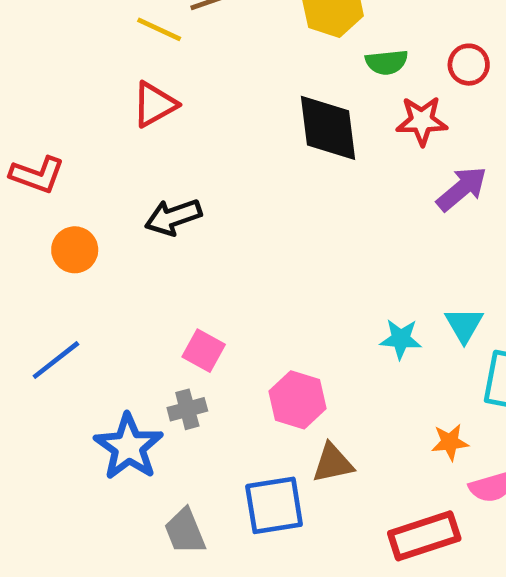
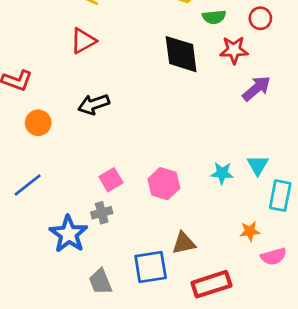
pink square: (204, 351) -> (111, 180), turned 30
pink hexagon: (298, 400) -> (164, 184), moved
red rectangle: (424, 536) -> (211, 284), moved

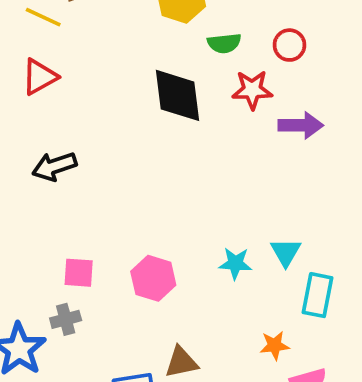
purple arrow: (256, 88) -> (301, 125), moved, turned 40
pink square: (111, 180) -> (79, 273), turned 35

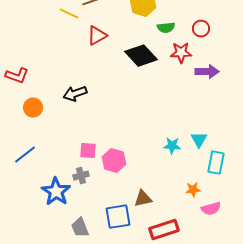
red triangle: (39, 77) -> (97, 36), moved
black diamond: (178, 95) -> (141, 56), turned -36
pink hexagon: (153, 278) -> (114, 161), moved

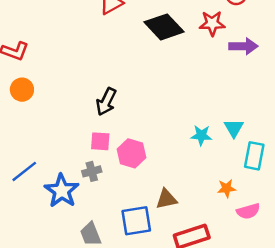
black arrow: (75, 94) -> (106, 102), moved, turned -45
orange circle: (33, 108) -> (22, 90), moved
blue line: (25, 155) -> (24, 171), moved

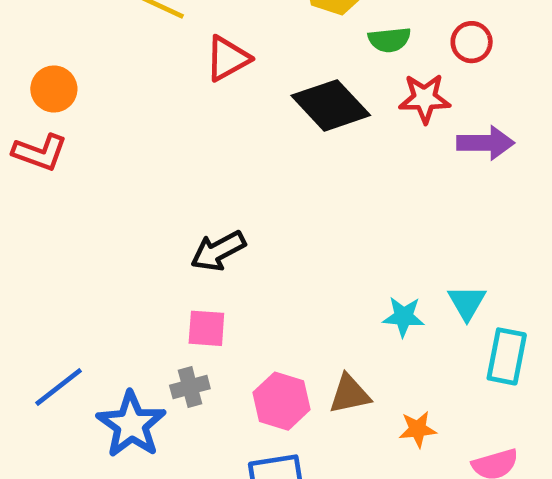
orange circle: (22, 90) -> (54, 89), moved
black arrow: (106, 102) -> (218, 251), turned 36
pink hexagon: (131, 153) -> (281, 401), moved
orange star: (227, 188) -> (418, 429), moved
brown triangle: (166, 199) -> (350, 394), moved

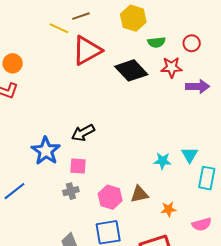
red triangle: (228, 58) -> (87, 50), size x1.5
blue star: (131, 425) -> (46, 151), moved

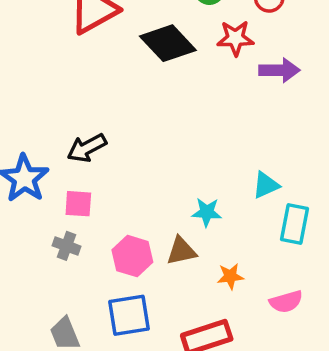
cyan triangle: (190, 155) -> (266, 185), turned 36
cyan star: (162, 161) -> (207, 212), moved
gray cross: (71, 191) -> (66, 246), turned 35

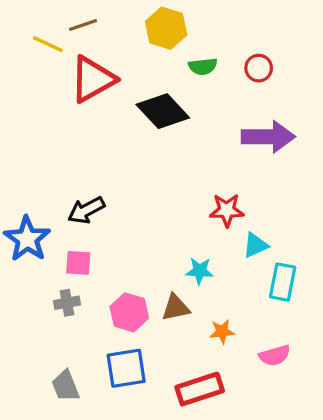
red star: (235, 38) -> (227, 210), moved
purple arrow: (279, 70) -> (268, 137), size x1.4
gray cross: (66, 246) -> (67, 303), turned -30

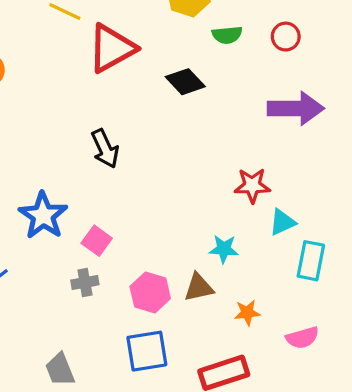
black diamond: (163, 111) -> (185, 82), size x0.7
black arrow: (86, 210) -> (105, 149), moved, turned -87
pink square: (78, 263) -> (97, 241), turned 32
gray trapezoid: (65, 386) -> (60, 369), moved

